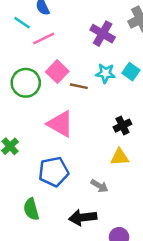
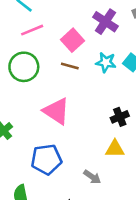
pink line: (44, 39) -> (32, 30), moved
pink square: (57, 72) -> (72, 40), moved
brown line: (79, 86) -> (70, 66), moved

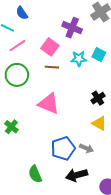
yellow triangle: (115, 149) -> (99, 123), turned 42
blue pentagon: (46, 159) -> (63, 148), moved

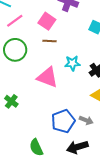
cyan star: (79, 59) -> (72, 63), moved

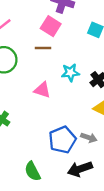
pink square: (47, 21) -> (51, 26), moved
pink triangle: (47, 77) -> (42, 90), size x0.7

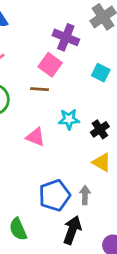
gray arrow: (89, 138) -> (85, 195), turned -112
black arrow: (80, 169) -> (72, 230), turned 125

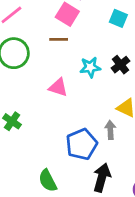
black cross: (100, 129) -> (120, 65), moved
gray arrow: (85, 195) -> (110, 130), moved

